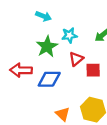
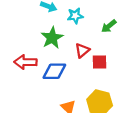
cyan star: (69, 35) -> (75, 16), moved

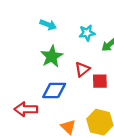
cyan star: (75, 16) -> (87, 33), moved
red arrow: (25, 62) -> (26, 109), moved

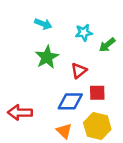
red square: (100, 81) -> (97, 93), moved
blue diamond: (54, 90) -> (70, 101), moved

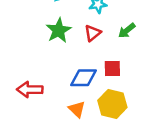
green arrow: (107, 45) -> (127, 30), moved
red triangle: (79, 71) -> (93, 33), moved

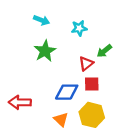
red triangle: (93, 33) -> (86, 64), moved

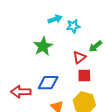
cyan arrow: (42, 20) -> (55, 19), moved, turned -40
blue diamond: (67, 92) -> (48, 83), moved

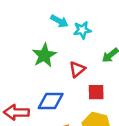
cyan arrow: (55, 19) -> (59, 21), turned 48
red triangle: (79, 57) -> (77, 69), moved

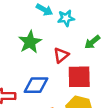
red square: (96, 92) -> (79, 77), size x1.5

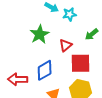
blue diamond: (36, 85) -> (45, 70), turned -30

